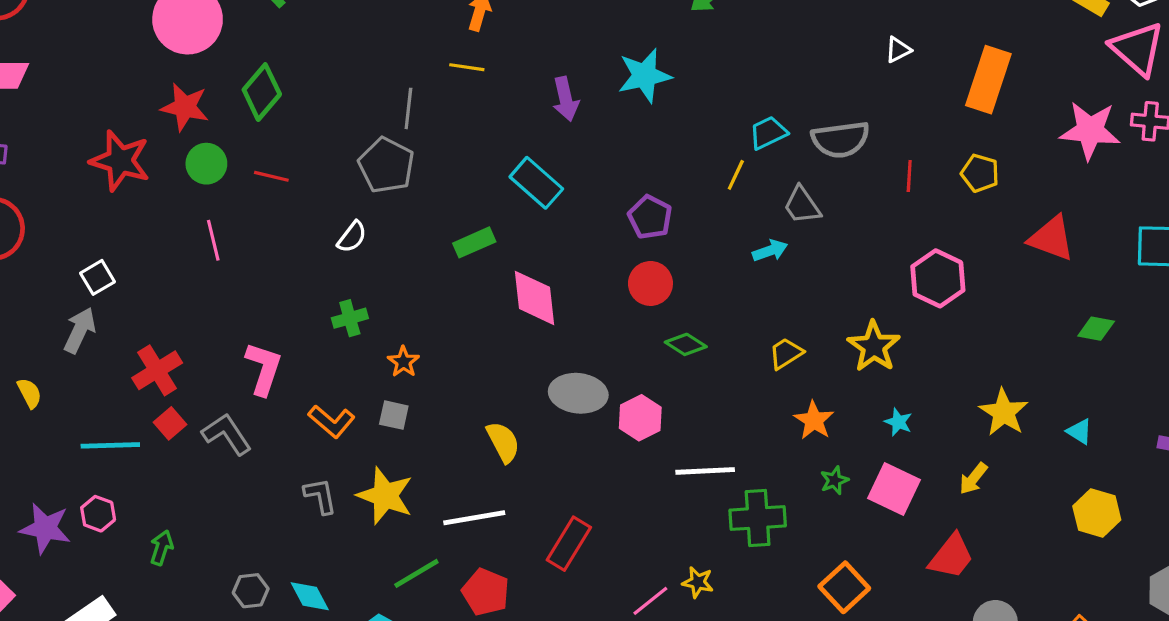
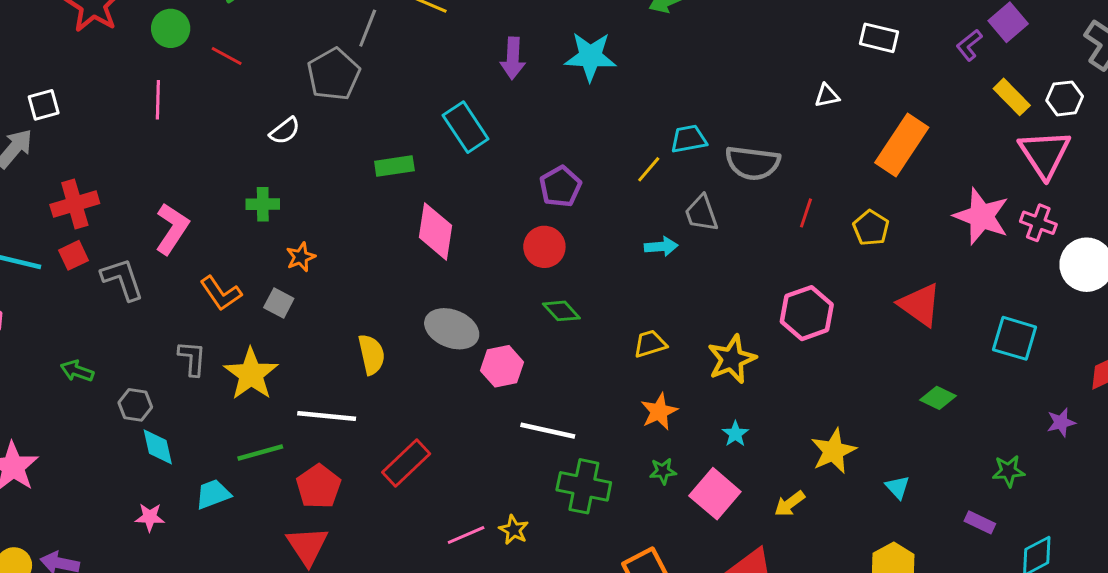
green arrow: (162, 548) -> (77, 371), moved, turned -104
gray hexagon: (251, 591) -> (135, 405), moved

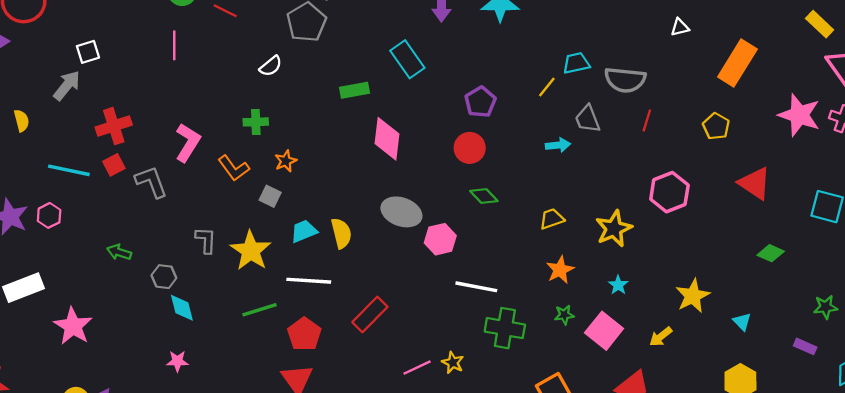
red line: (806, 213) -> (647, 121), moved
orange L-shape: (221, 293) -> (234, 168), moved
cyan trapezoid: (213, 494) -> (304, 231), moved

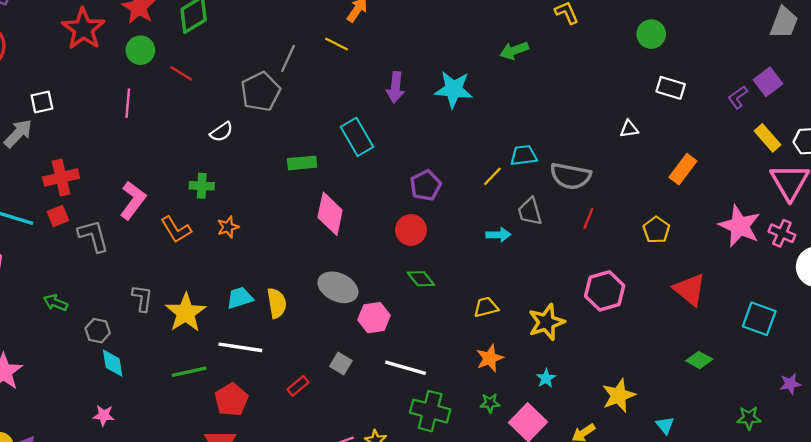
orange rectangle: (737, 63) -> (683, 169), size x0.7
gray square: (270, 196) -> (341, 363), moved
red rectangle: (370, 314) -> (298, 386), size x0.6

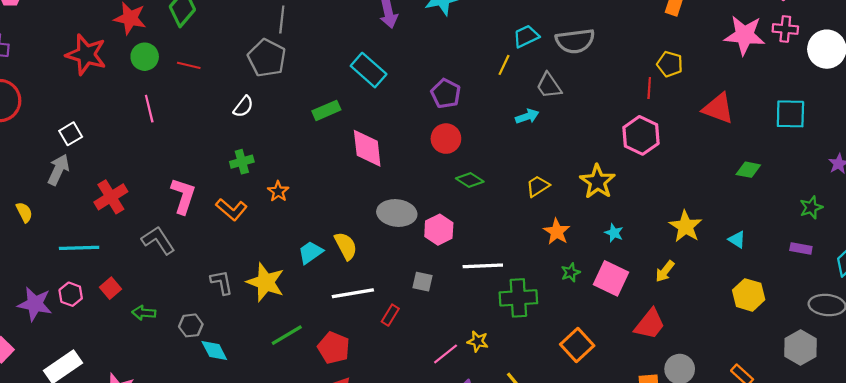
red square: (58, 216) -> (110, 288), moved
red line: (588, 218) -> (649, 88), moved
white line: (240, 347) -> (353, 293), moved

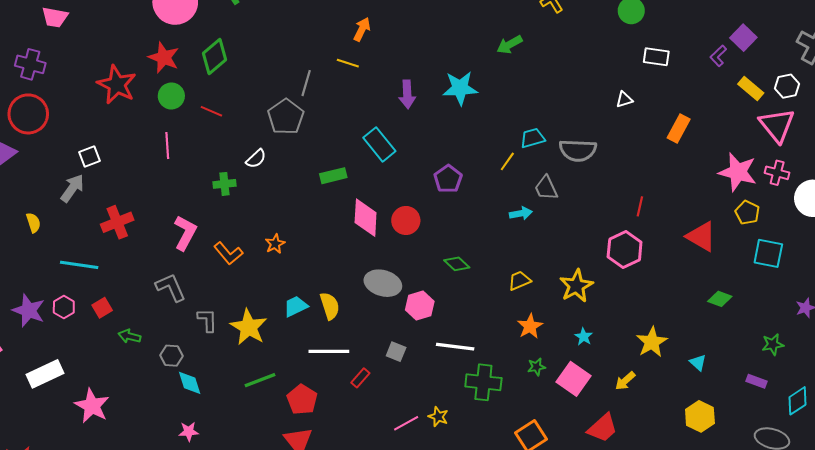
yellow pentagon: (670, 64) -> (747, 213), moved
red circle: (446, 139) -> (406, 220), moved
green cross: (242, 162) -> (224, 184), moved
gray L-shape: (158, 240) -> (171, 287), moved

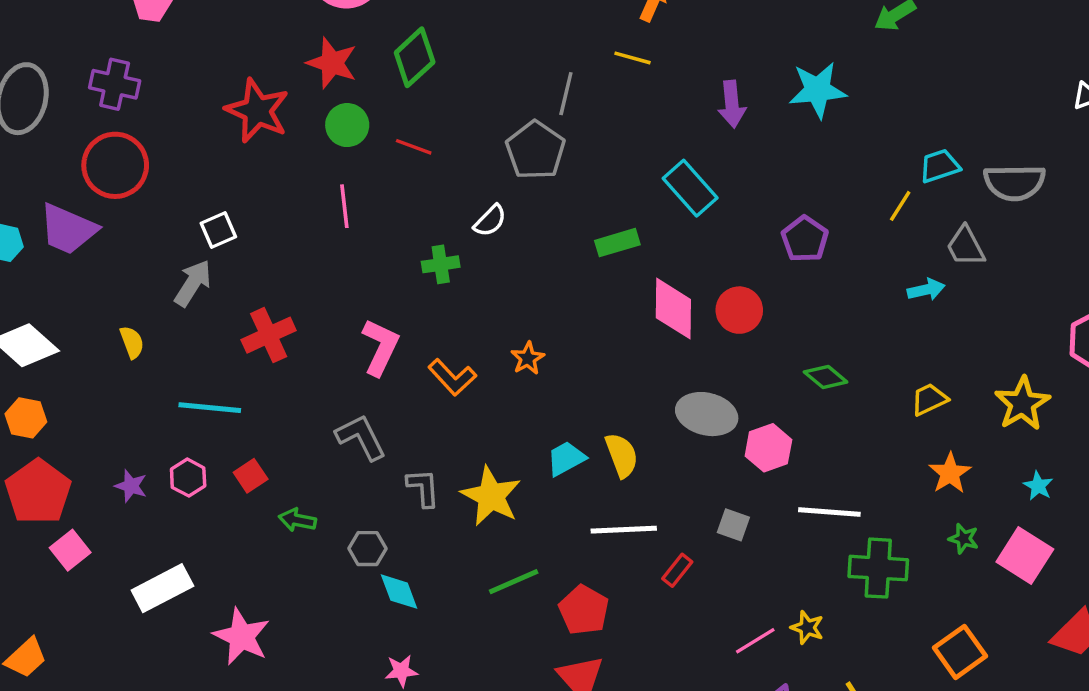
purple star: (29, 310) -> (131, 486), size x0.6
green star: (536, 367) -> (964, 539), turned 30

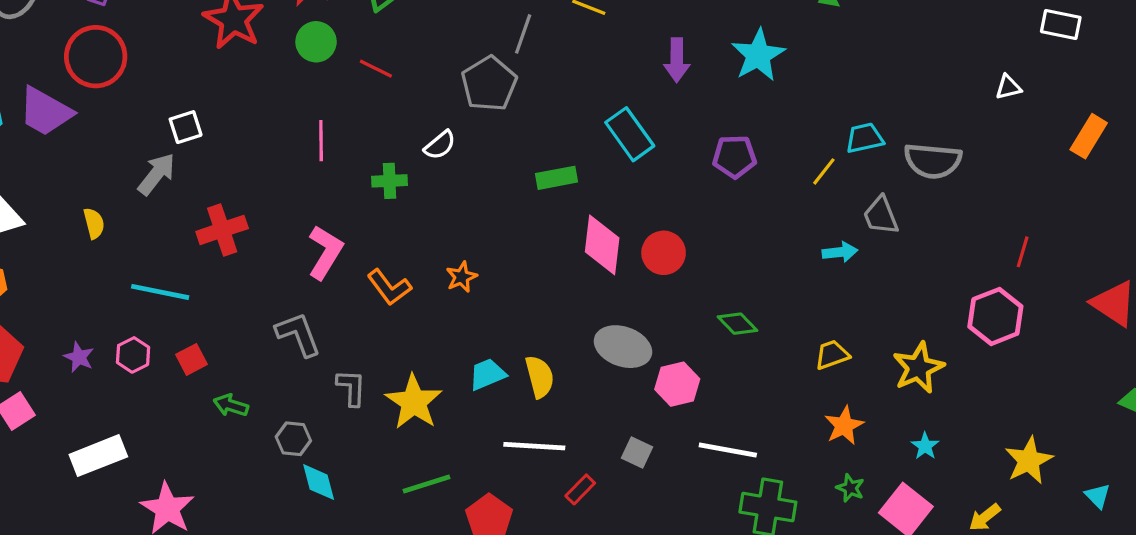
cyan star: (818, 90) -> (758, 55), turned -30
pink line: (344, 206) -> (321, 141), moved
purple pentagon: (805, 239) -> (734, 157), moved, turned 30

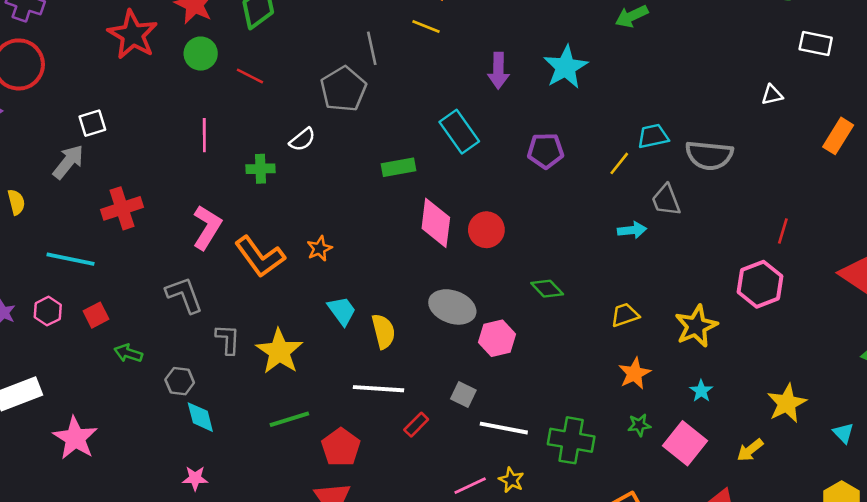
gray line: (523, 34) -> (372, 48), turned -32
orange L-shape: (389, 287) -> (260, 257), size x1.4
cyan trapezoid: (487, 374) -> (342, 311), moved, turned 76
white line: (728, 450) -> (504, 428), moved
green star: (850, 488) -> (639, 425), turned -30

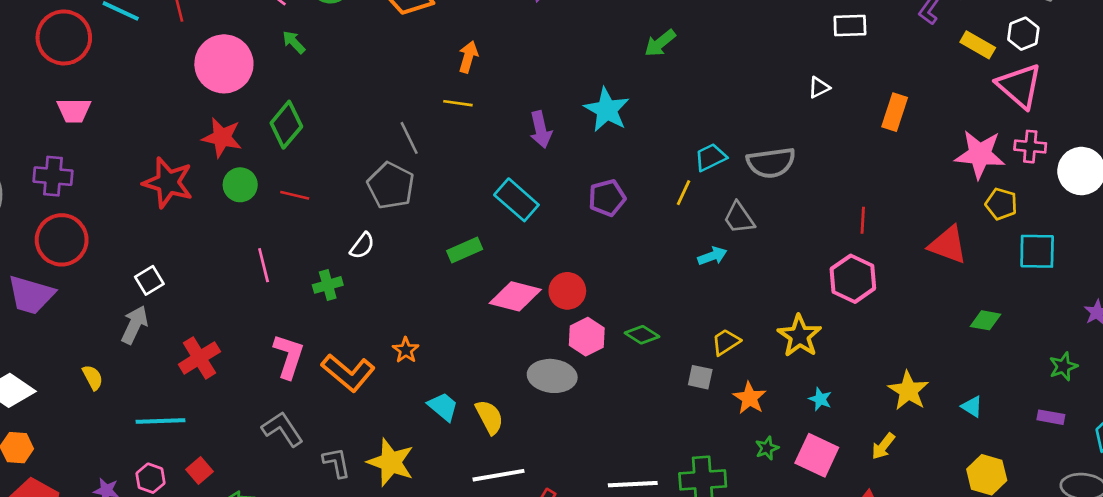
pink diamond: (436, 223) -> (515, 296), turned -69
pink hexagon: (497, 338) -> (587, 337), moved
gray square: (463, 394) -> (700, 377), moved

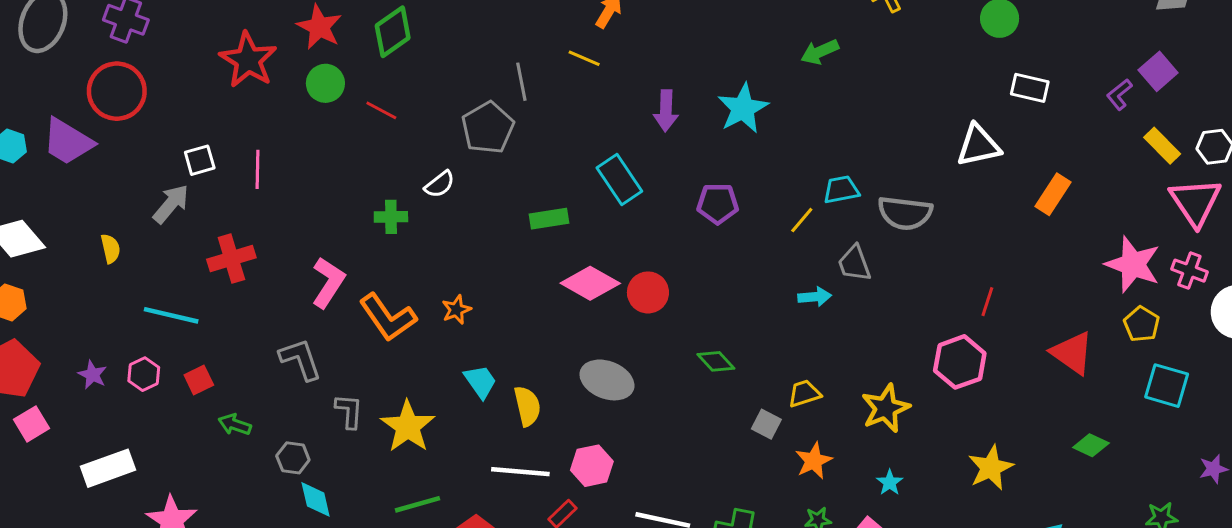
white triangle: (819, 87) -> (978, 146), size x1.8
pink line: (264, 265) -> (257, 169), moved
pink hexagon: (587, 337) -> (592, 466), moved
yellow star: (908, 391) -> (991, 468), moved

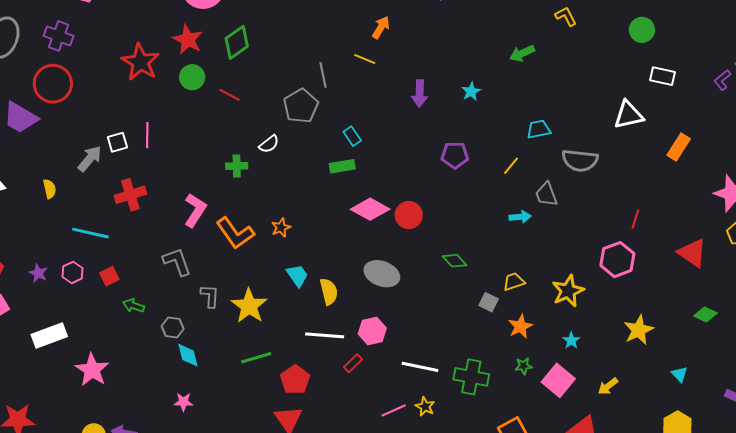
cyan star: (743, 108) -> (471, 92), size x0.6
white square: (200, 160) -> (117, 142), moved
cyan rectangle: (619, 179) -> (352, 136), moved, size x0.6
cyan trapezoid: (841, 190) -> (539, 129), moved

